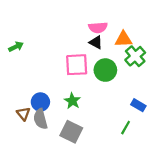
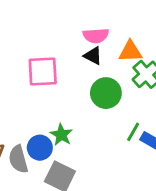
pink square: (77, 65) -> (43, 72), moved
blue circle: (40, 102) -> (40, 148), moved
green line: (126, 128) -> (133, 132), moved

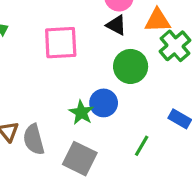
green line: (133, 132) -> (142, 146), moved
blue circle: (40, 148) -> (104, 103), moved

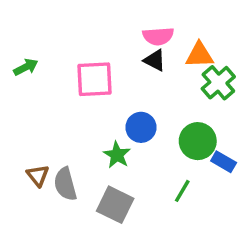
green circle: (131, 66) -> (198, 141), moved
blue circle: (104, 103) -> (141, 127), moved

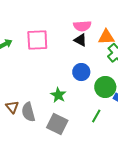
pink square: (95, 79) -> (37, 40), moved
blue circle: (141, 127) -> (81, 72), moved

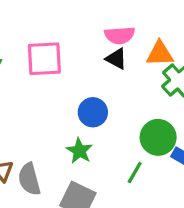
blue circle: (81, 72) -> (93, 112), moved
green line: (96, 116) -> (135, 172), moved

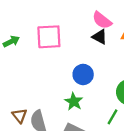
pink semicircle: (120, 35) -> (102, 20), turned 42

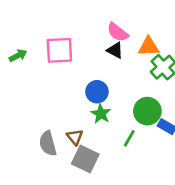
green star: (74, 102) -> (101, 114), moved
brown triangle: (20, 116) -> (75, 137), moved

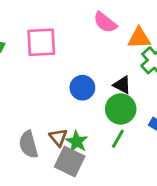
black triangle: (115, 50) -> (122, 85), moved
green circle: (147, 111) -> (121, 109), moved
green star: (101, 114) -> (77, 142), moved

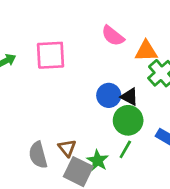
blue circle: (82, 88) -> (109, 95), moved
green star: (77, 142) -> (98, 160), moved

